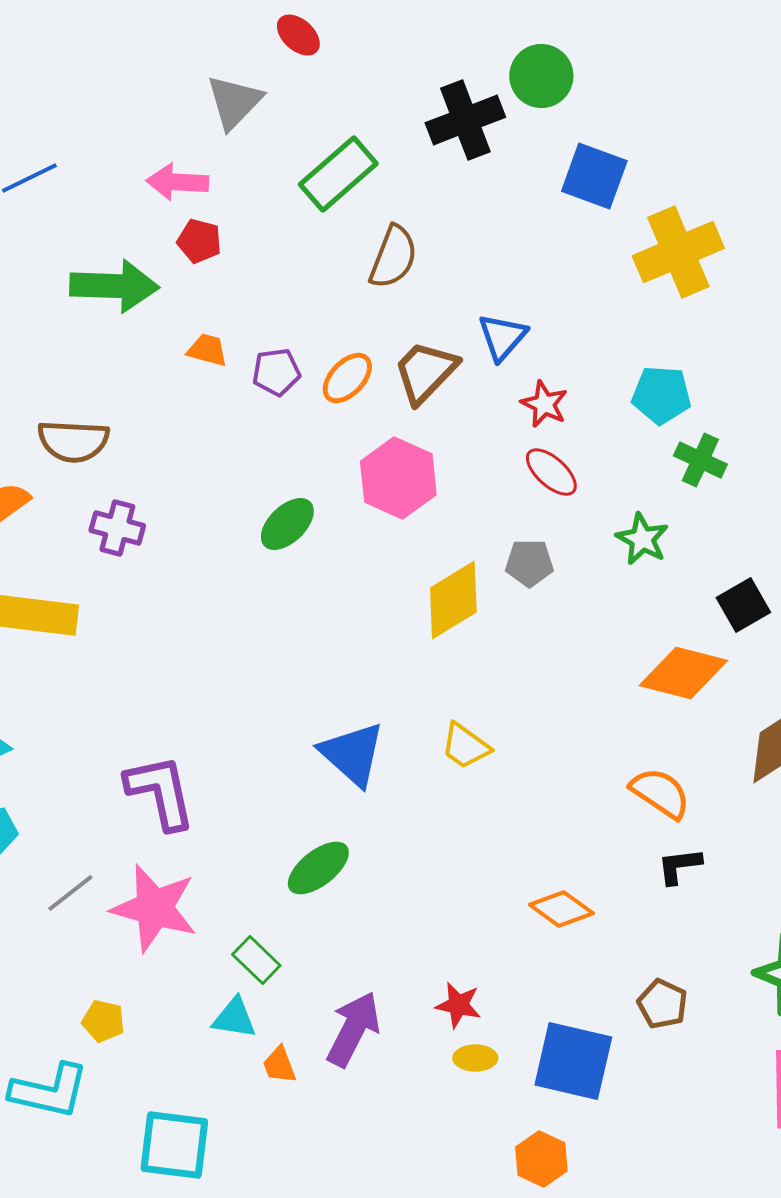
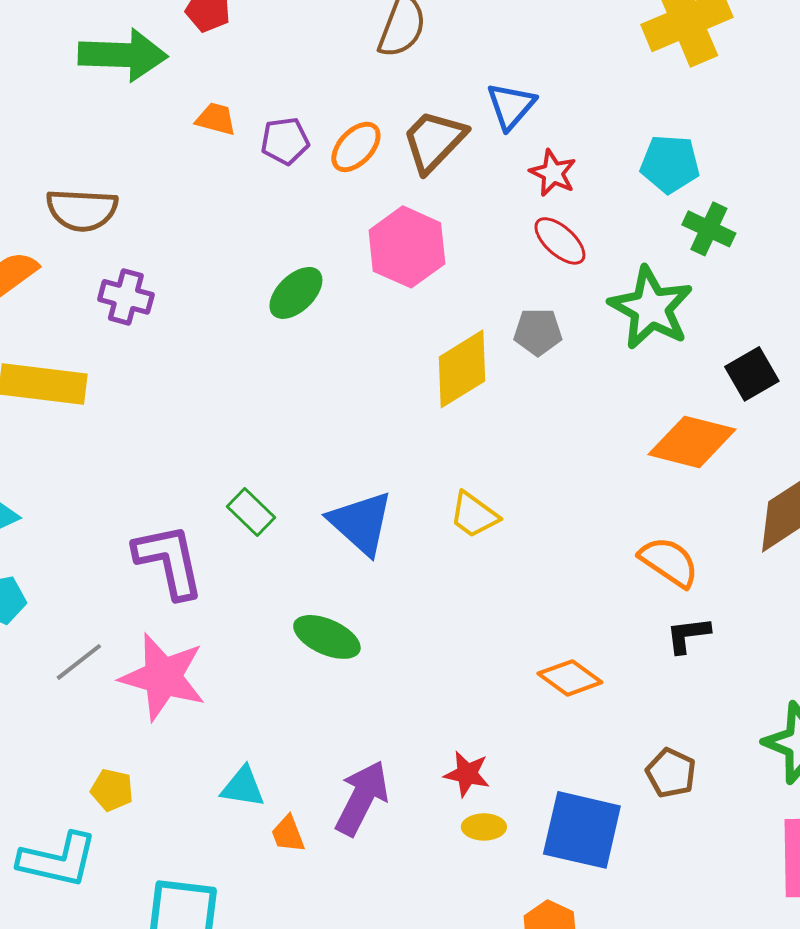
green star: (642, 539) -> (651, 308), size x1.6
green ellipse: (318, 868) -> (327, 637), turned 62
green rectangle: (256, 960) -> (251, 512), moved

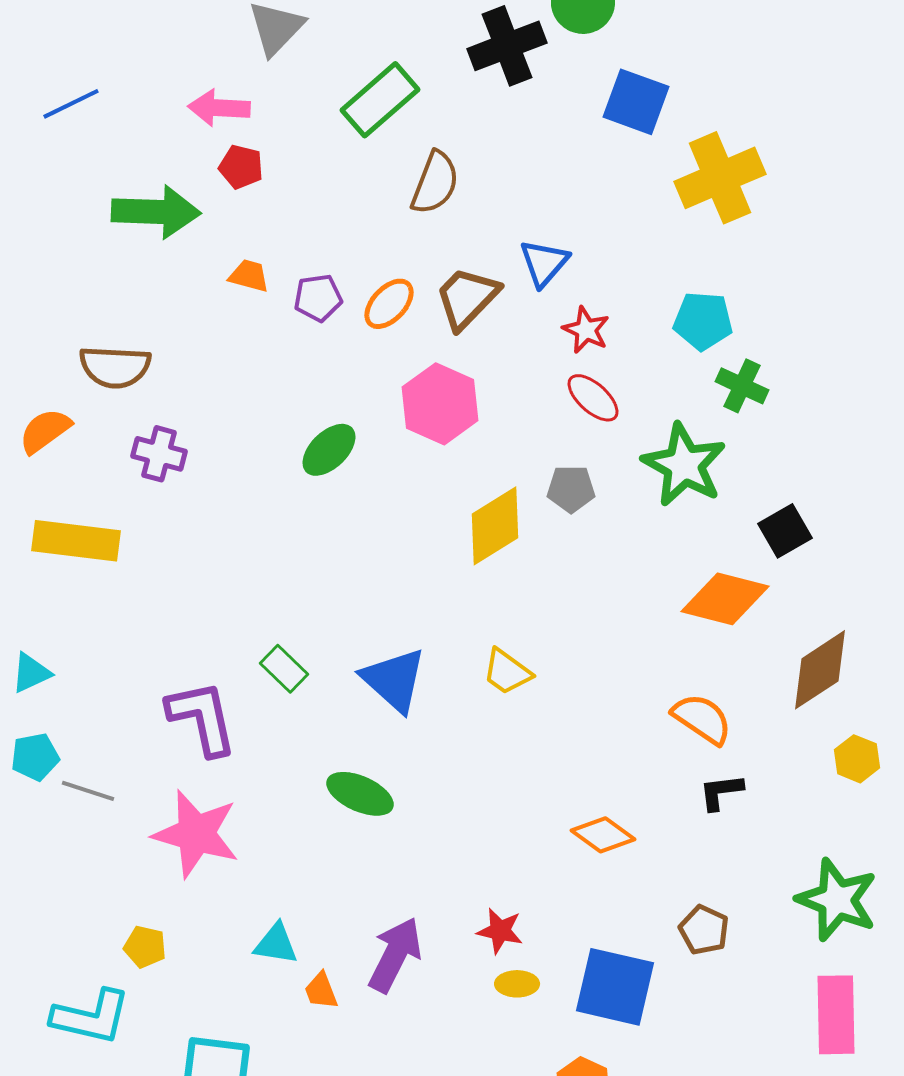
gray line: (79, 662) -> (88, 791), moved, turned 56

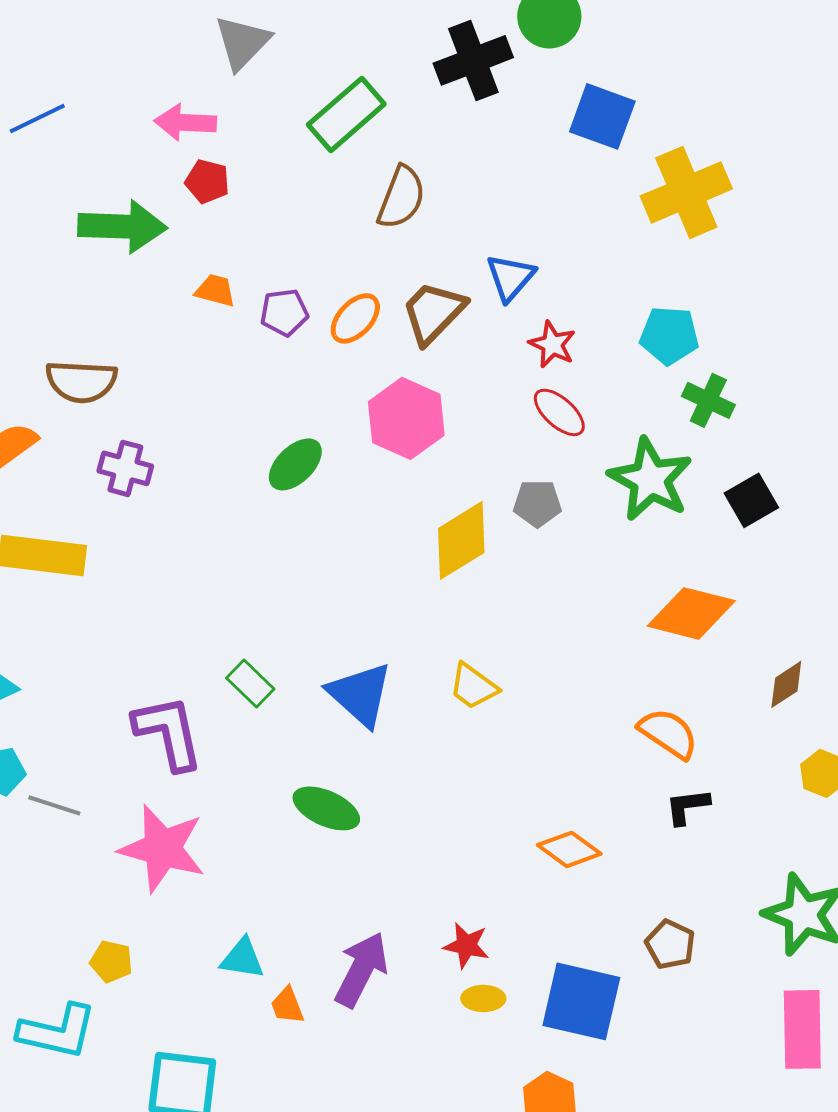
black square: (785, 531) -> (751, 500), moved
brown diamond: (820, 670) -> (786, 684), size x0.6

